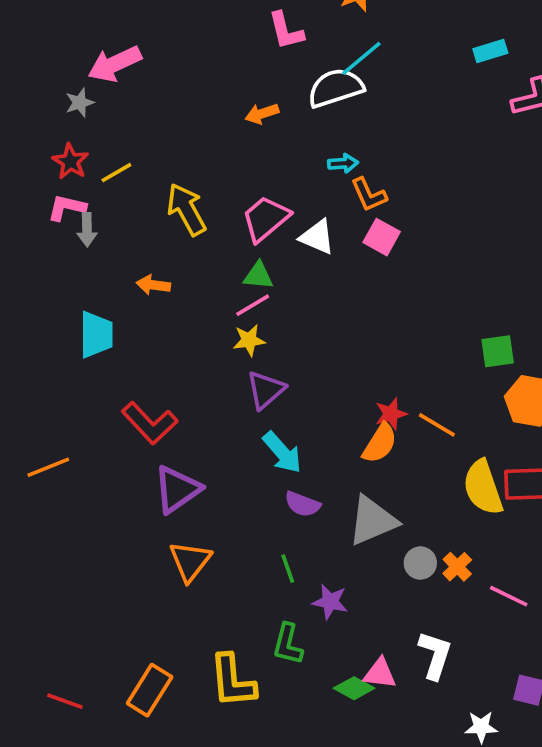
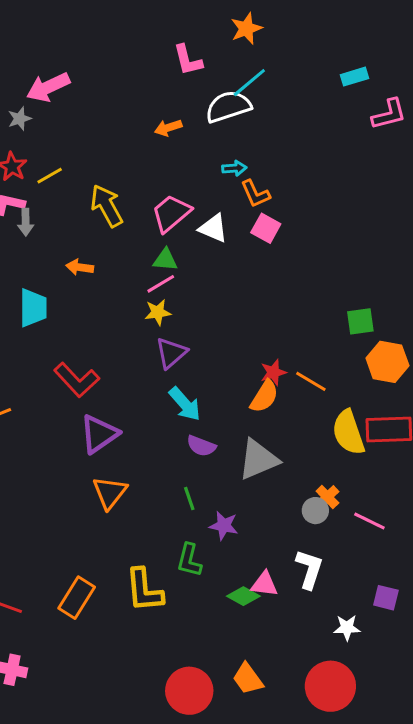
gray circle: (420, 563) -> (315, 511), moved

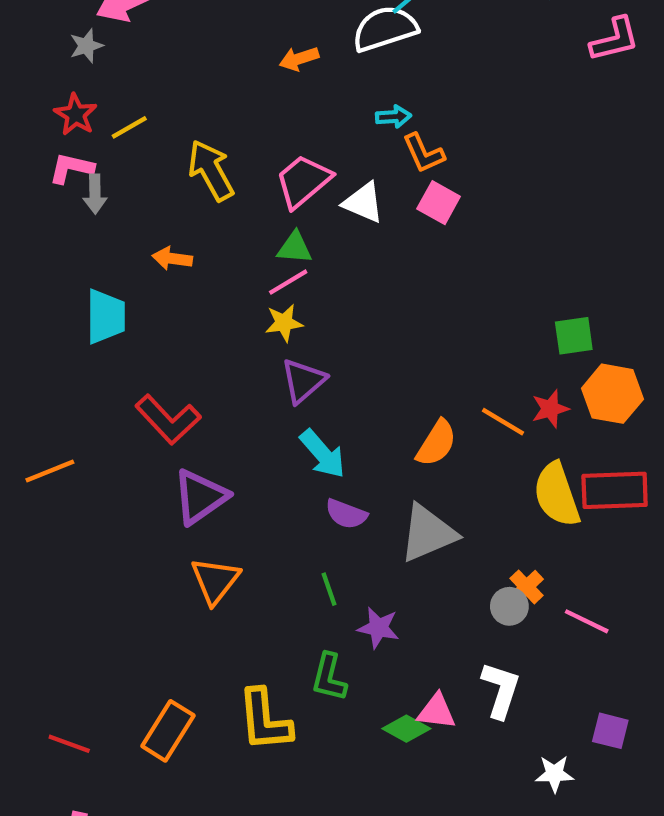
red star: (273, 372) -> (550, 409), moved

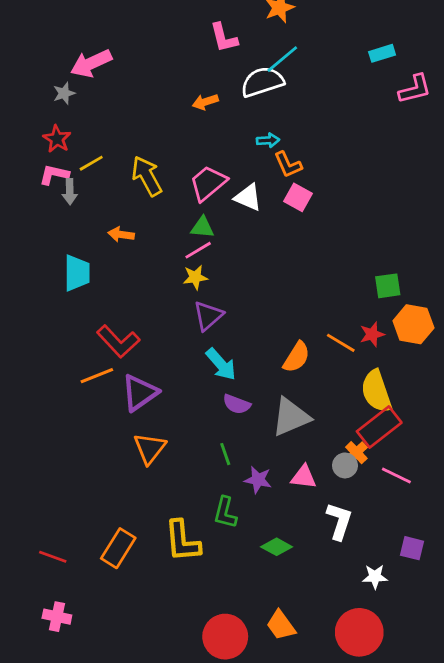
yellow line: (129, 127) -> (91, 163), moved
orange line: (50, 471) -> (97, 376), moved
red rectangle: (615, 490) -> (379, 427), moved, turned -36
pink triangle: (436, 712) -> (304, 477), moved

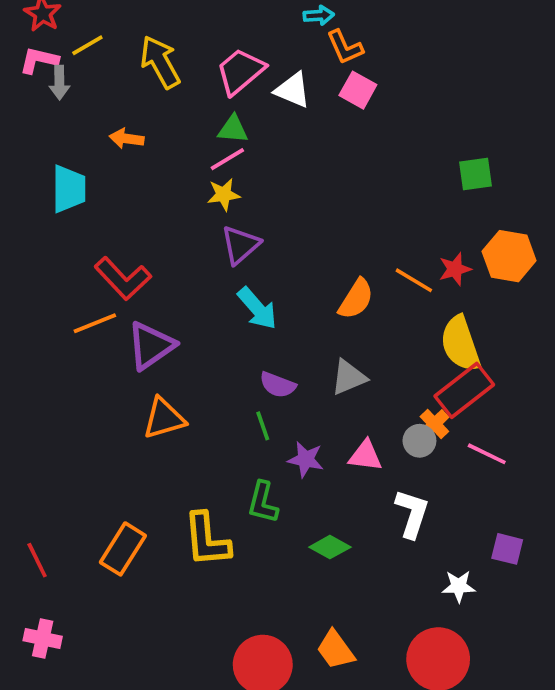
green square: (388, 286) -> (475, 174), moved
purple semicircle: (237, 404) -> (278, 385), moved
gray triangle: (291, 417) -> (349, 377), size x0.7
orange triangle: (150, 448) -> (164, 418), turned 36
red line: (53, 557) -> (37, 560), turned 44

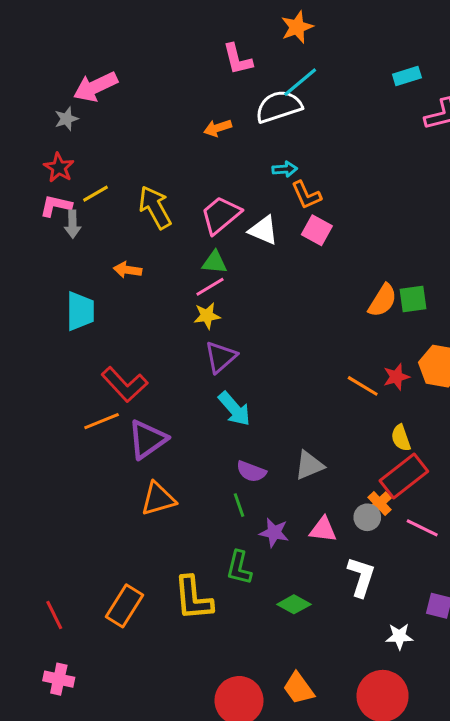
orange semicircle: (356, 299) -> (383, 300), moved
yellow semicircle: (461, 344) -> (401, 438), size x0.6

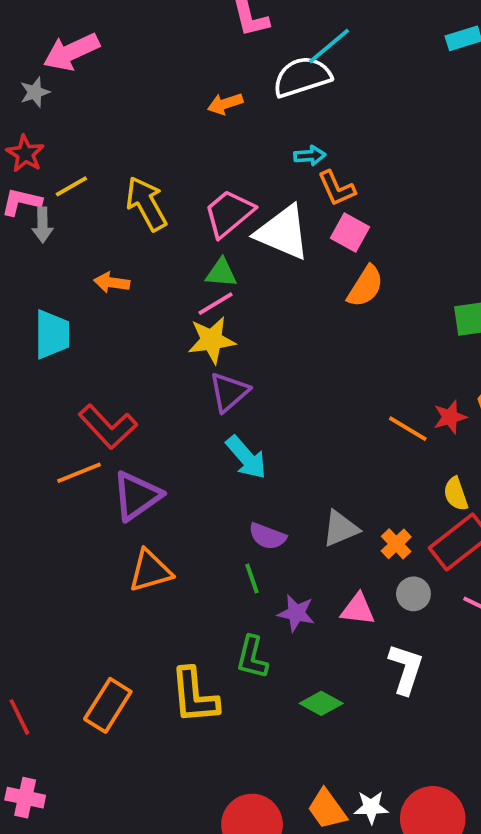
white triangle: (263, 230) -> (283, 233), size x1.5
orange semicircle: (383, 300) -> (365, 286), moved
yellow star: (207, 316) -> (212, 340), size x1.4
orange cross: (379, 504) -> (396, 544), moved
white star: (399, 636) -> (371, 807), moved

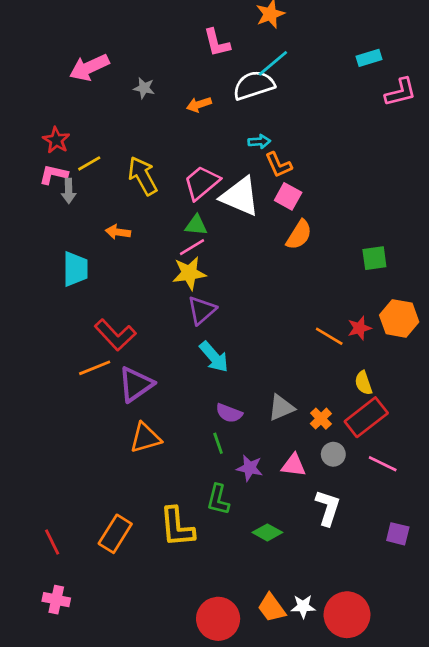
gray star: (35, 92) -> (144, 88), moved, turned 30

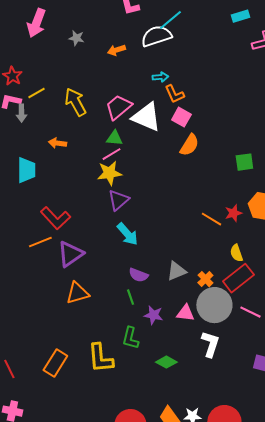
pink arrow: (89, 67) -> (36, 23), turned -44
gray circle: (333, 454) -> (214, 305), size x2.0

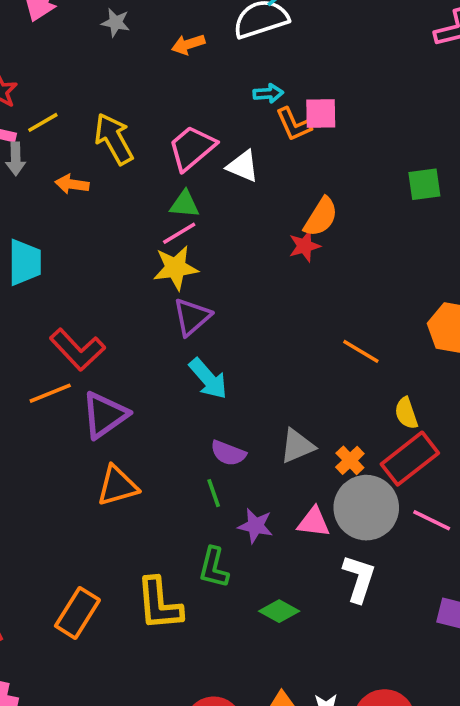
white triangle: (146, 117) -> (243, 166), size x0.6
pink square: (181, 117) -> (321, 113), moved, turned -30
orange arrow: (57, 143) -> (72, 184), moved
green square: (244, 162) -> (424, 184), moved
red star: (233, 213) -> (305, 246), moved

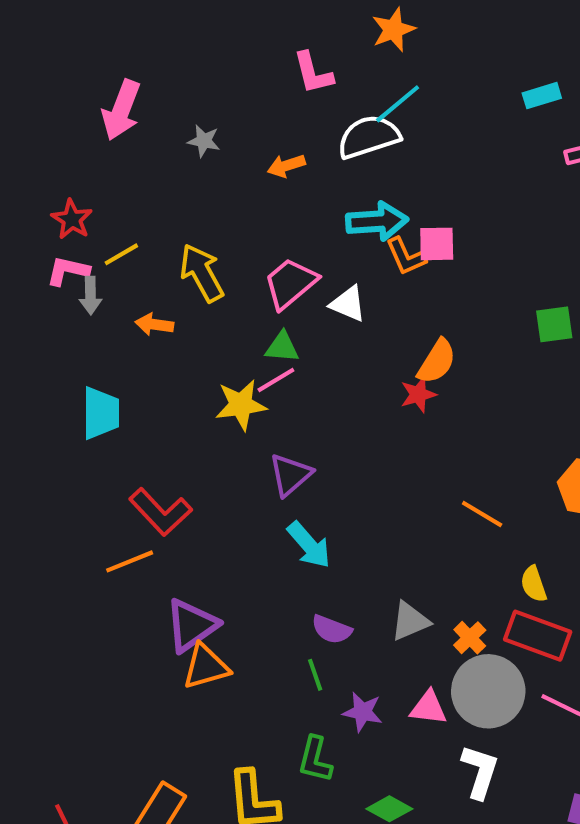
cyan arrow: (268, 93) -> (377, 221), size x1.8
yellow star: (176, 268) -> (241, 405), moved
purple triangle: (105, 415) -> (191, 625), moved
red rectangle: (410, 459) -> (538, 636), turned 58

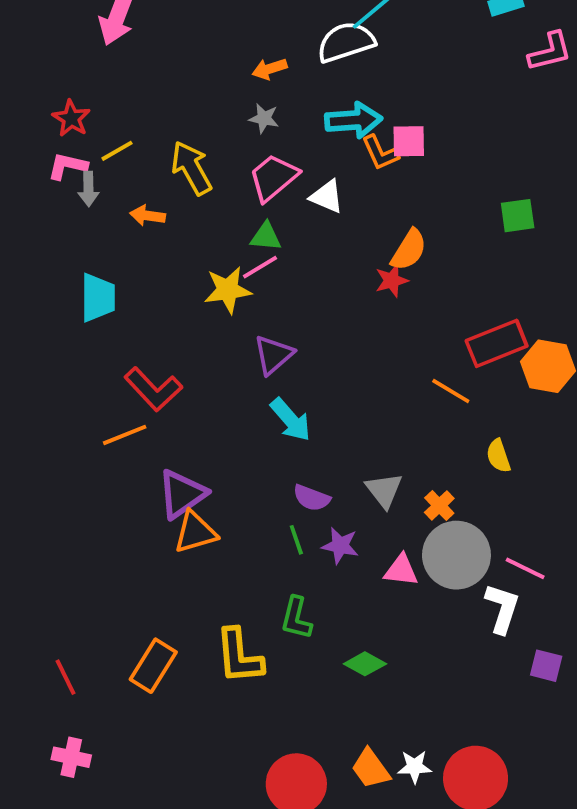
gray star: (204, 141) -> (264, 118), moved
gray triangle: (410, 621) -> (384, 490), turned -45
red rectangle: (538, 636) -> (497, 343), moved, turned -42
purple star: (363, 712) -> (340, 546), moved
white L-shape: (480, 772) -> (502, 608), moved

